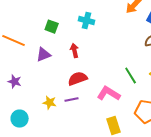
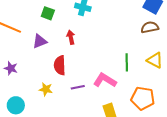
green line: (131, 76) -> (127, 62), turned 30
red semicircle: (78, 79) -> (60, 65), moved, turned -72
purple line: (72, 100) -> (78, 87), moved

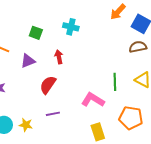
red semicircle: (60, 65) -> (48, 85), turned 36
purple line: (78, 87) -> (53, 114), moved
yellow star: (46, 89) -> (26, 125), moved

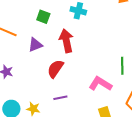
red arrow: (59, 57) -> (66, 41), size x1.6

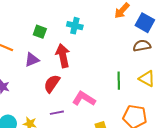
pink L-shape: (100, 84) -> (84, 99), moved

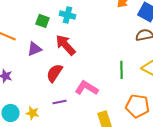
cyan cross: (75, 26) -> (68, 15), moved
red arrow: (63, 56) -> (66, 45), turned -30

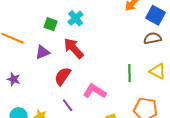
cyan cross: (68, 15) -> (76, 18), turned 35
purple line: (60, 102) -> (68, 105), turned 64

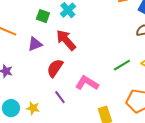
green line: (130, 73) -> (122, 65), turned 60

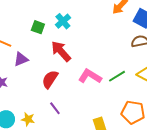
purple triangle: (35, 44) -> (21, 59), moved
pink L-shape: (87, 83) -> (90, 76), moved

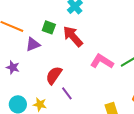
green square: (38, 27) -> (49, 27), moved
red semicircle: (50, 79) -> (54, 75), moved

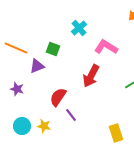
red arrow: (73, 36) -> (91, 76), moved, turned -110
pink L-shape: (102, 61) -> (106, 47), moved

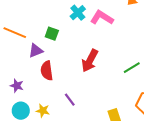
pink L-shape: (106, 47) -> (102, 18), moved
purple star: (17, 89) -> (17, 86), moved
red semicircle: (58, 97) -> (47, 71), moved, turned -42

